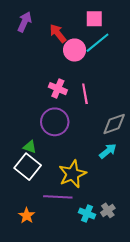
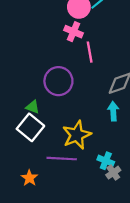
pink cross: (58, 89) -> (73, 32), moved
cyan arrow: (108, 151) -> (113, 111), turned -54
cyan cross: (87, 214) -> (106, 161), moved

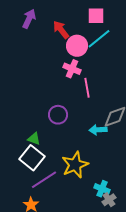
purple circle: (58, 81) -> (58, 115), size x0.7
cyan arrow: (113, 111) -> (98, 130), moved, turned -90
purple line: (62, 159) -> (44, 180), moved, turned -36

